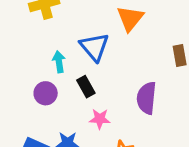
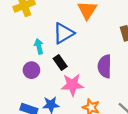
blue triangle: (94, 47) -> (63, 33), turned 45
pink star: (100, 119) -> (72, 85), size x1.5

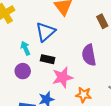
black rectangle: (60, 62) -> (48, 59), turned -32

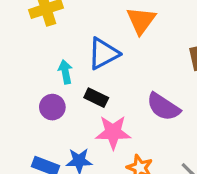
purple semicircle: (89, 55) -> (163, 107), turned -60

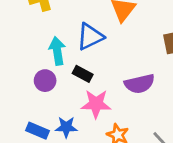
cyan arrow: (65, 72) -> (57, 51), size x1.4
purple semicircle: (163, 107) -> (140, 84), turned -48

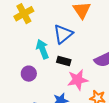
purple circle: (45, 81) -> (29, 74), moved

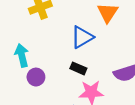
cyan arrow: (42, 49) -> (22, 55), moved

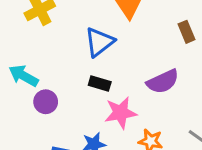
cyan arrow: (22, 55) -> (24, 76), turned -40

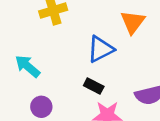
purple circle: (46, 102) -> (41, 107), moved

